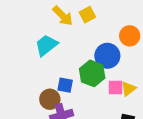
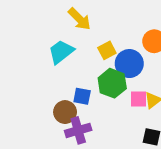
yellow square: (87, 15) -> (107, 50), moved

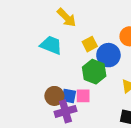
cyan trapezoid: (61, 52) -> (51, 45), turned 60
blue square: (82, 96) -> (69, 96), moved
pink square: (138, 99) -> (83, 96), moved

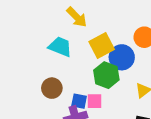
yellow square: (90, 44) -> (102, 45), size x1.5
brown circle: (54, 96) -> (52, 88), moved

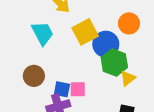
cyan trapezoid: (60, 47) -> (42, 33), turned 40
green hexagon: (106, 75) -> (114, 62), moved

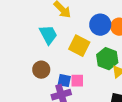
yellow square: (85, 32) -> (79, 46), moved, turned -35
blue circle: (106, 44) -> (100, 25), moved

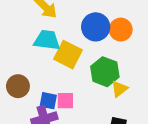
cyan trapezoid: (48, 35) -> (47, 40), moved, turned -55

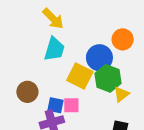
blue circle: (96, 27) -> (99, 58), moved
cyan trapezoid: (47, 40) -> (54, 49), turned 100
yellow square: (68, 55) -> (80, 76), moved

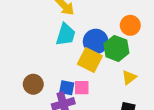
blue circle: (99, 58) -> (96, 42), moved
green hexagon: (108, 78) -> (116, 48), moved
brown circle: (27, 92) -> (33, 84), moved

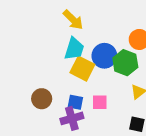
yellow square: (90, 60) -> (82, 69), moved
pink square: (82, 88) -> (100, 102), moved

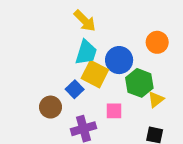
green hexagon: (125, 63) -> (139, 83), moved
blue square: (75, 102) -> (75, 89), moved, turned 35

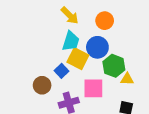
orange circle: (157, 42) -> (105, 21), moved
yellow triangle: (156, 99) -> (127, 79), turned 40
pink square: (114, 111) -> (93, 88), size x1.5

